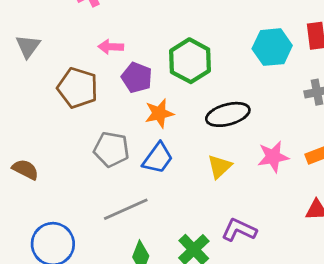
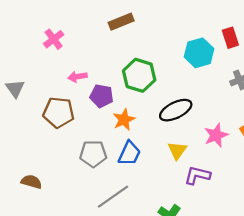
purple L-shape: (239, 230) -> (197, 175), moved

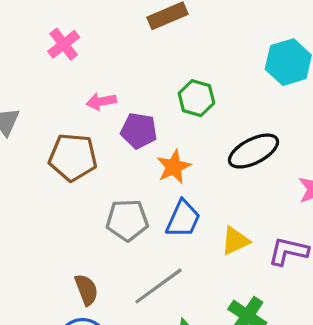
green hexagon: (139, 75) -> (196, 98), size x0.7
yellow triangle: (177, 151) -> (235, 241), moved, turned 30
brown semicircle: (31, 182) -> (86, 290), moved, turned 54

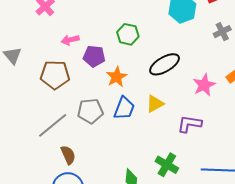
yellow triangle: (235, 241) -> (155, 104), moved
gray line: (159, 286) -> (53, 125), moved

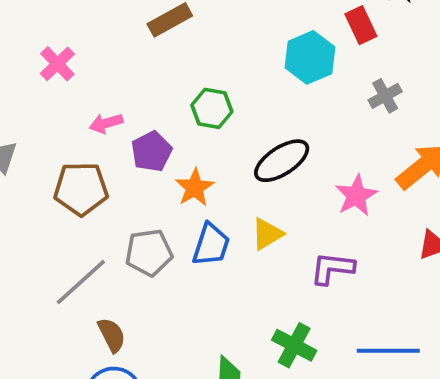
purple pentagon: (94, 56) -> (152, 151), turned -30

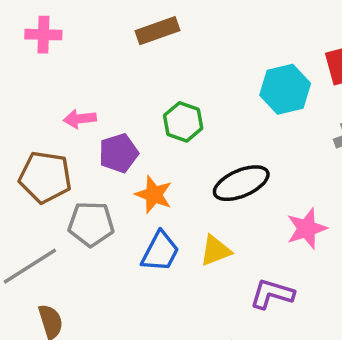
pink cross: (57, 64) -> (43, 35), moved, turned 36
orange star: (195, 188) -> (154, 195), turned -30
gray pentagon: (149, 253) -> (91, 224), moved

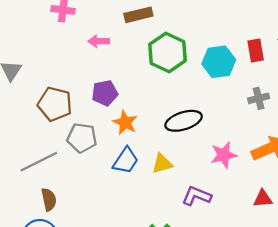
pink arrow: (80, 119) -> (99, 41), moved
green hexagon: (183, 122) -> (167, 52), moved, size x1.5

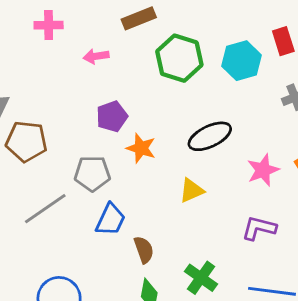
brown pentagon: (55, 104) -> (26, 141), moved
blue trapezoid: (126, 161) -> (110, 220), moved
purple L-shape: (197, 196) -> (259, 228), moved
brown semicircle: (49, 200) -> (144, 250), moved

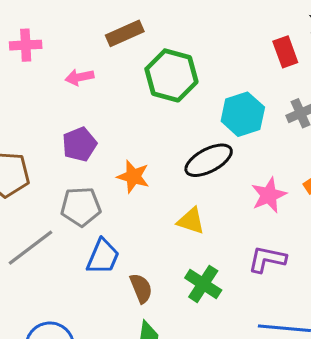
cyan hexagon: (242, 61) -> (243, 114), moved
purple pentagon: (112, 116) -> (79, 144), moved
yellow triangle: (192, 190) -> (191, 221), turned 44
green cross: (201, 278) -> (203, 284), moved

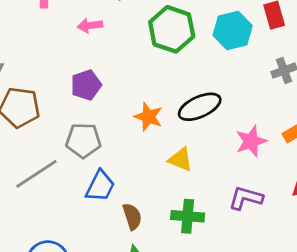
cyan hexagon: (243, 114) -> (233, 30), moved
orange star: (133, 176) -> (148, 117), moved
green cross: (203, 284) -> (188, 216), turned -32

